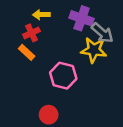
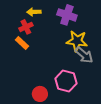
gray arrow: (102, 33) -> (84, 55), moved
pink hexagon: (63, 76) -> (66, 81), moved

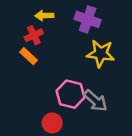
gray arrow: (84, 55) -> (95, 101), moved
pink hexagon: (66, 81) -> (70, 94), moved

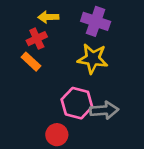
yellow star: (101, 54) -> (93, 59), moved
gray arrow: (95, 101) -> (104, 110), turned -45

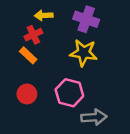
gray arrow: (104, 110) -> (94, 117), moved
red circle: (57, 135) -> (27, 94), moved

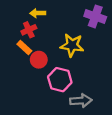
purple cross: (86, 19) -> (95, 16), moved
red circle: (27, 94) -> (39, 60), moved

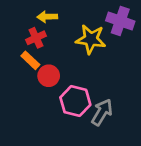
yellow star: (72, 45) -> (91, 39), moved
gray arrow: (81, 101) -> (102, 112), moved, turned -55

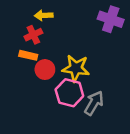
yellow star: (91, 39) -> (76, 68), moved
orange rectangle: (30, 60) -> (28, 55), turned -30

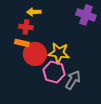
red cross: (33, 35) -> (26, 27), turned 32
red circle: (45, 70) -> (35, 54), size x1.5

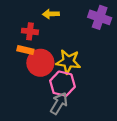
yellow arrow: (34, 12) -> (51, 14), moved
gray arrow: (73, 80) -> (59, 103), moved

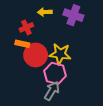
purple cross: (100, 17) -> (73, 15), moved
red cross: (30, 31) -> (26, 27), turned -32

